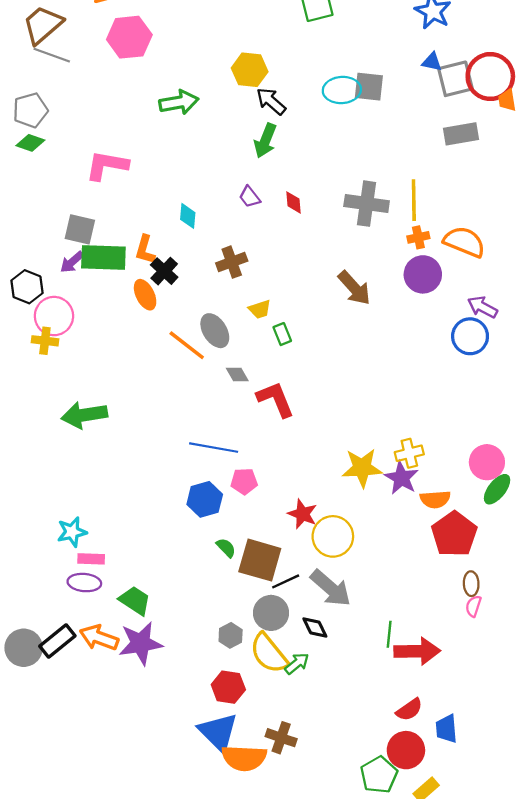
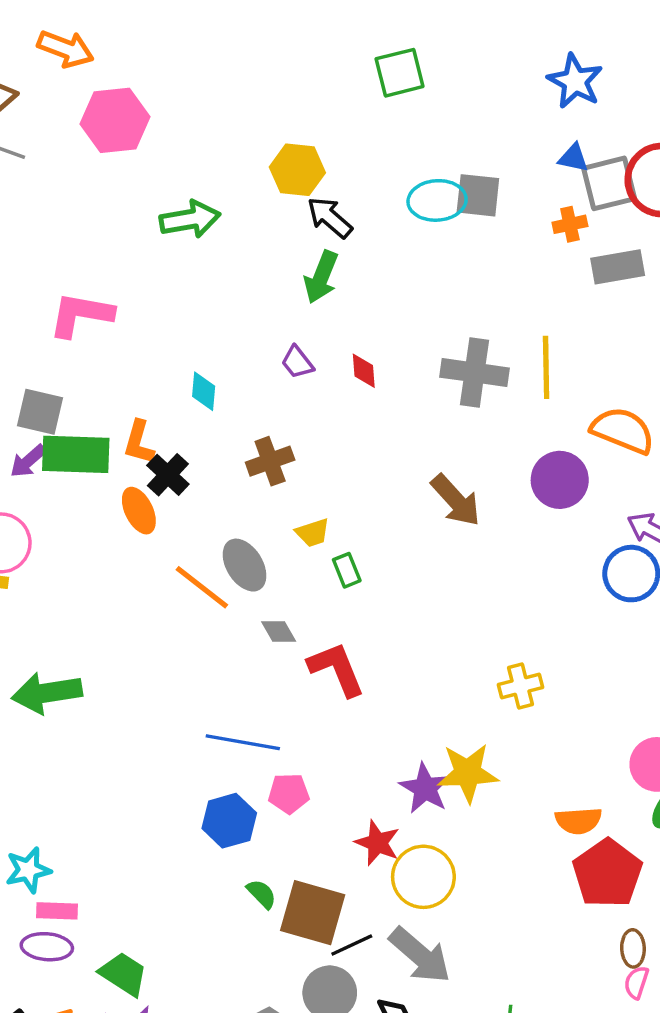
orange cross: (418, 237) -> (570, 224), moved
yellow cross: (409, 453) -> (521, 686), moved
purple star: (401, 478) -> (425, 788), moved

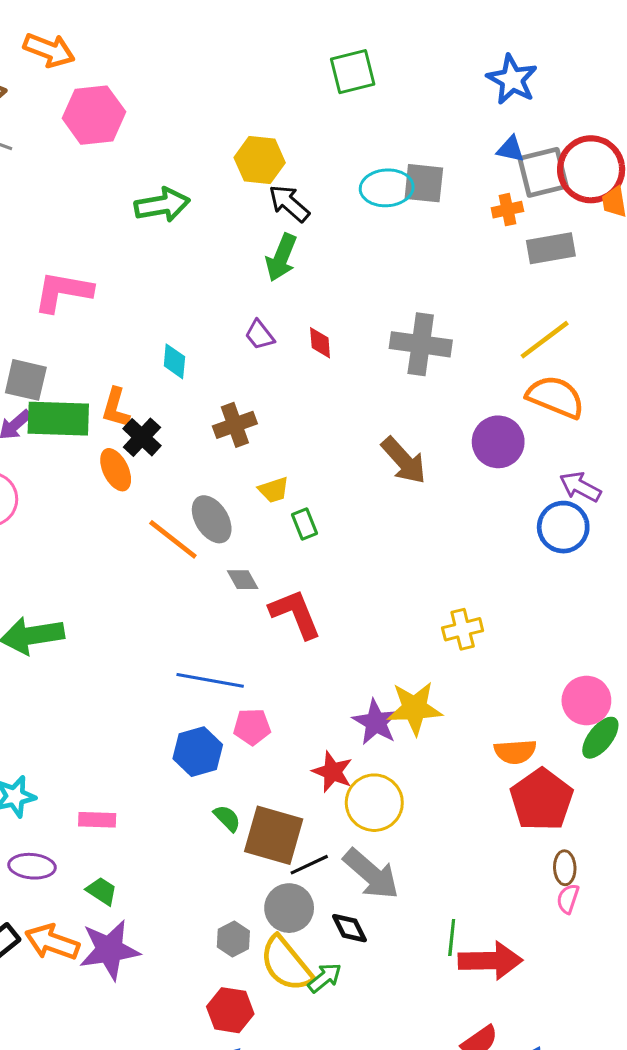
yellow line: (546, 367) -> (545, 340), moved, turned 54
pink rectangle: (57, 911) -> (97, 820), moved
green trapezoid: (124, 974) -> (102, 891), size x0.7

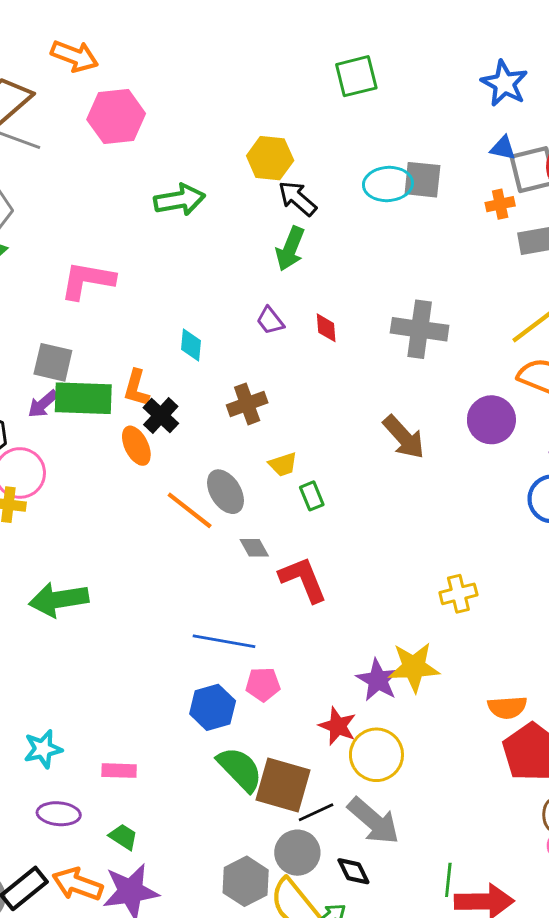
green semicircle: (227, 818) -> (240, 769), size x1.8
gray hexagon: (233, 939) -> (246, 881), size x1.5

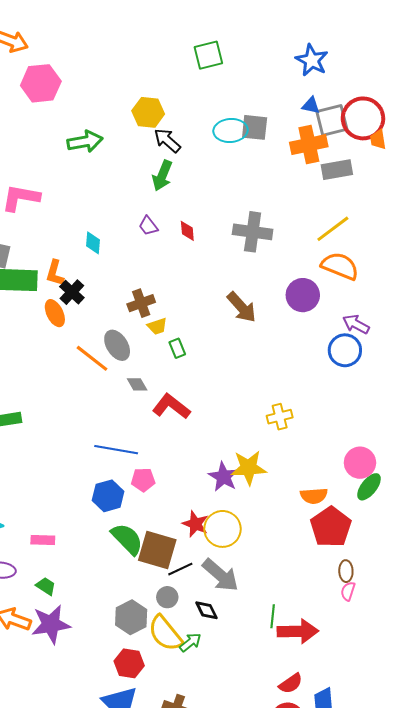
orange cross: (500, 204) -> (309, 145), size x1.8
brown cross: (247, 404) -> (141, 303), moved
red L-shape: (303, 579) -> (171, 406), turned -30
red star: (338, 726) -> (195, 524), moved
gray circle: (297, 853) -> (167, 597), size x0.7

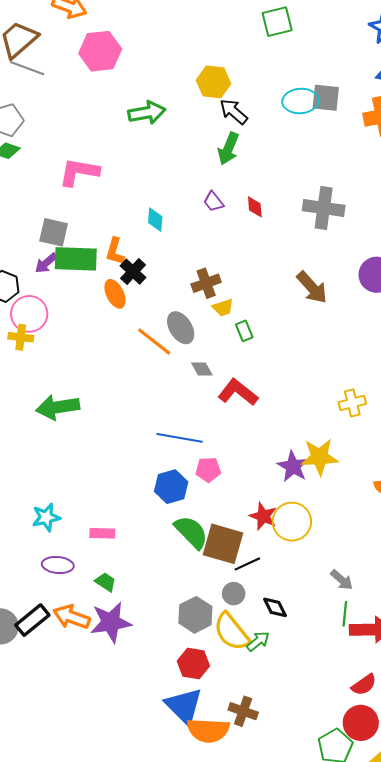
gray arrow: (220, 575) -> (342, 580), moved, size x0.6

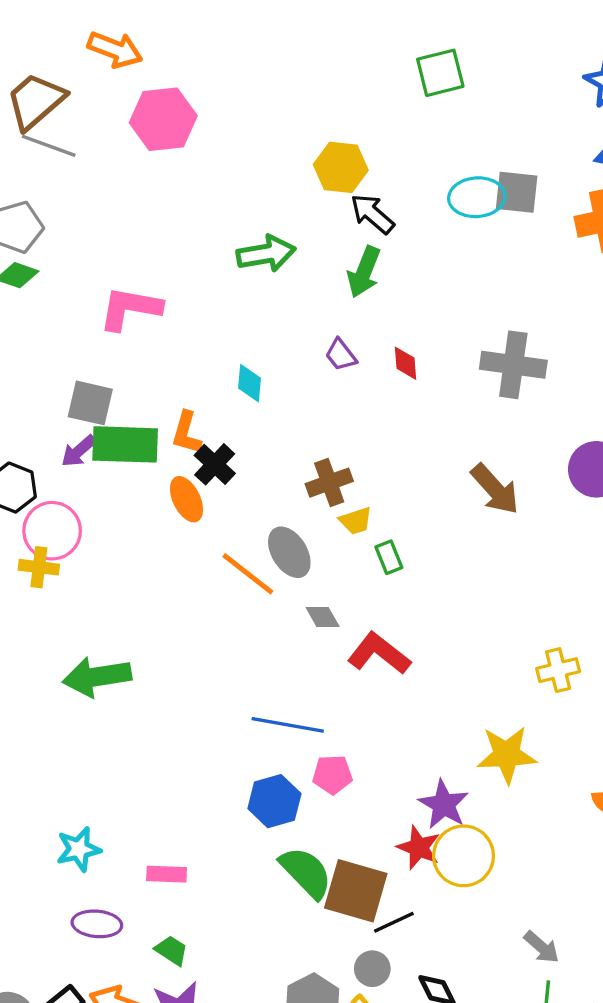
green arrow: (147, 113) -> (266, 254), moved
purple star: (293, 466) -> (444, 804), moved

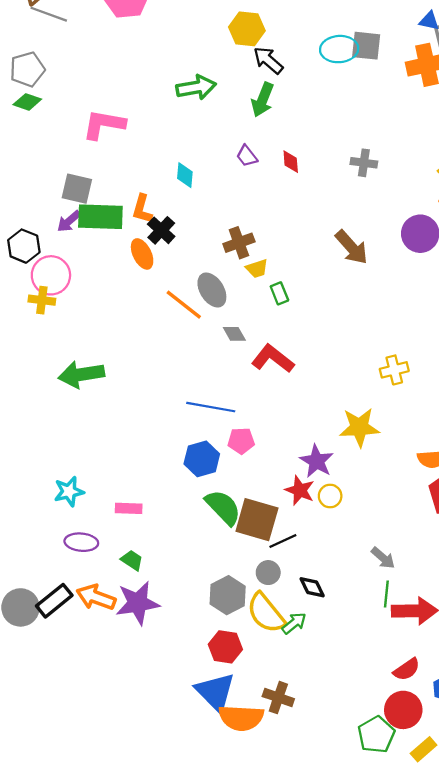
gray cross: (513, 365) -> (364, 163), size x0.6
yellow circle: (464, 856) -> (330, 496), size x0.6

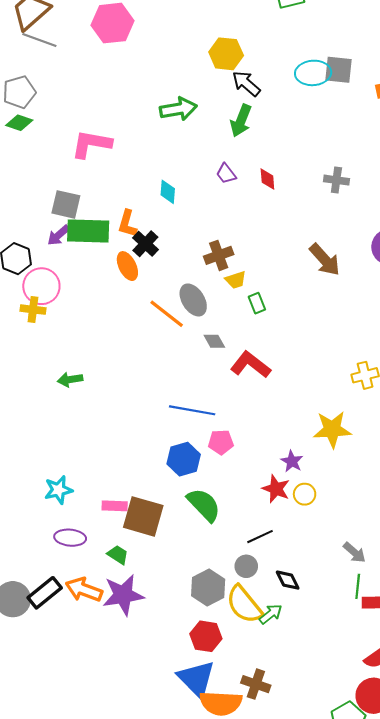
green arrow: (81, 374) -> (70, 380), size x0.6
purple star: (317, 461) -> (292, 461), size x0.7
brown square: (257, 520) -> (143, 516), moved

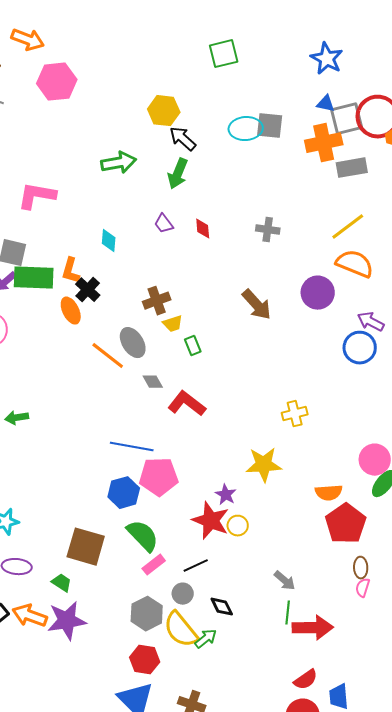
pink pentagon: (221, 442) -> (159, 477), size x1.6
red star: (276, 489) -> (211, 521), size x1.4
pink rectangle: (115, 506) -> (154, 565), moved, turned -40

